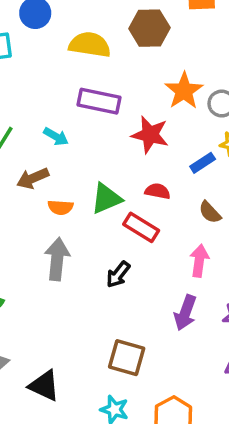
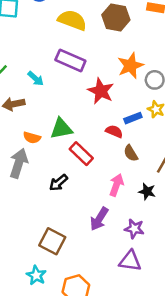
red semicircle: (158, 191) -> (114, 131), moved
orange semicircle: (60, 207) -> (32, 138), moved

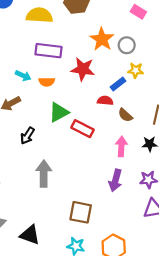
orange semicircle: (32, 138) -> (47, 82), moved
gray arrow: (19, 163) -> (44, 174), moved
black arrow: (58, 183) -> (27, 136), moved

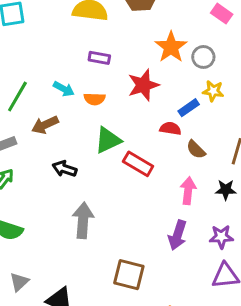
purple rectangle: (49, 51) -> (99, 58), size x0.6
red star: (83, 69) -> (143, 85), turned -30
black arrow: (27, 136) -> (64, 169), turned 72

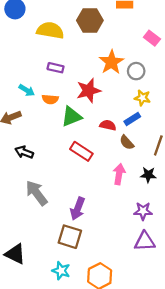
blue rectangle: (189, 108) -> (132, 119), moved
green triangle: (108, 140) -> (71, 116), moved
gray arrow: (83, 220) -> (36, 193), turned -44
purple arrow: (177, 235) -> (78, 209), moved

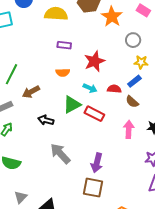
orange star: (111, 62) -> (112, 17), moved
cyan arrow: (27, 90) -> (90, 88), moved
green triangle: (71, 116) -> (72, 105), moved

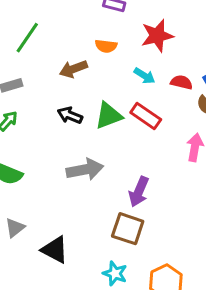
brown arrow: (31, 92) -> (73, 69), moved
green triangle: (72, 105) -> (109, 116), moved
gray arrow: (60, 154) -> (85, 170), turned 115

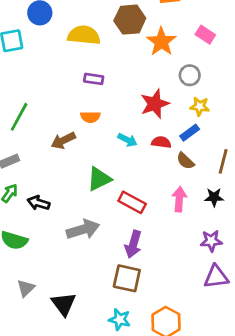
red star: (157, 36) -> (155, 104), moved
black arrow: (70, 115) -> (39, 203), moved
red rectangle: (146, 116) -> (132, 202), moved
black triangle: (55, 250) -> (64, 304), turned 32

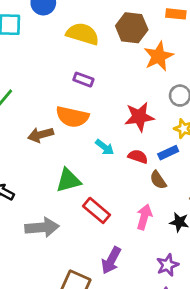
orange semicircle: (90, 117) -> (72, 117), size x1.6
purple star: (211, 241) -> (168, 265), turned -30
purple arrow: (133, 244) -> (111, 260), moved

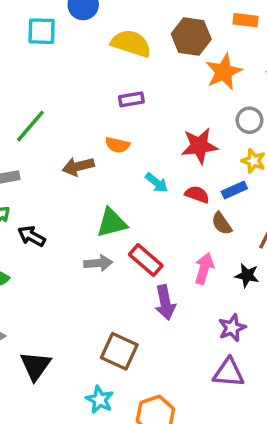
purple rectangle: (83, 80) -> (131, 99), turned -30
orange semicircle: (72, 117) -> (117, 145), size x0.6
gray arrow: (42, 227) -> (98, 263), moved, size x0.7
purple arrow: (111, 260) -> (165, 302), moved, turned -40

